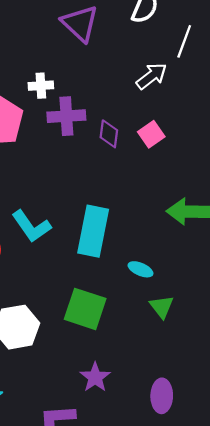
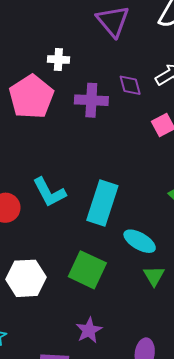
white cross: (41, 86) -> (58, 60), moved
purple diamond: (109, 134) -> (130, 85), moved, turned -30
cyan ellipse: (141, 269) -> (140, 241), size x1.5

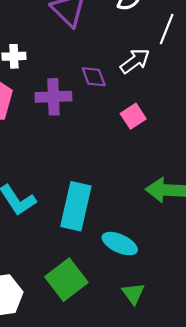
green square: (87, 270) -> (66, 280), turned 33
green triangle: (154, 276) -> (133, 293), moved

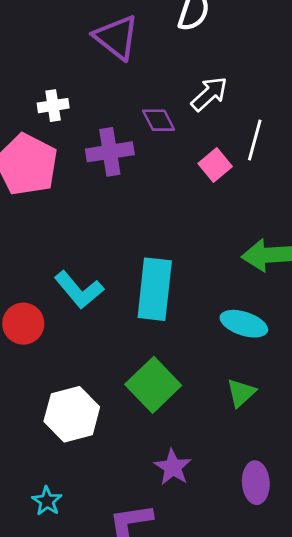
white line: (167, 29) -> (255, 140), moved
cyan ellipse: (120, 244) -> (244, 324), moved
green triangle: (133, 293) -> (241, 393), turned 30

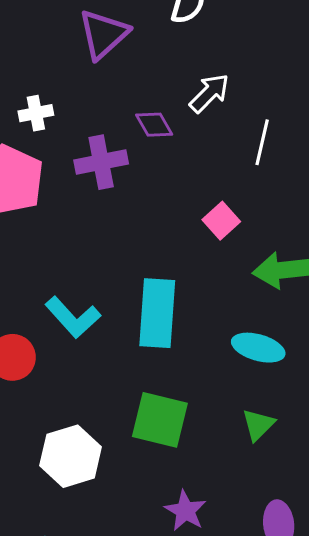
purple triangle: (116, 37) -> (103, 34), turned 42
pink square: (215, 165) -> (221, 221), moved
green square: (153, 385) -> (160, 420), turned -30

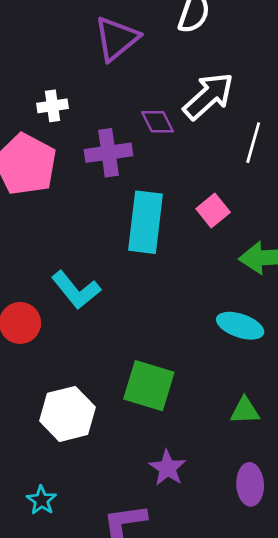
white arrow: (209, 93) -> (208, 96), size x1.4
cyan rectangle: (157, 313) -> (145, 222), moved
green triangle: (258, 425) -> (245, 411), moved, turned 40

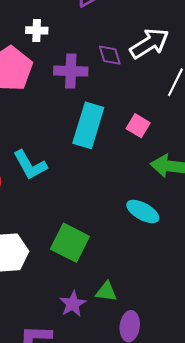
pink square: (213, 211) -> (138, 126), turned -30
green triangle: (245, 411) -> (106, 292), moved

